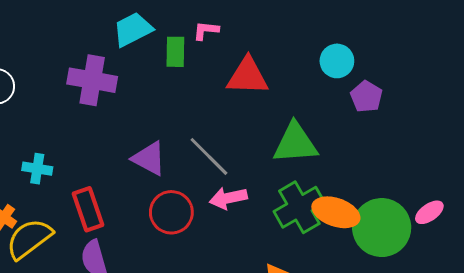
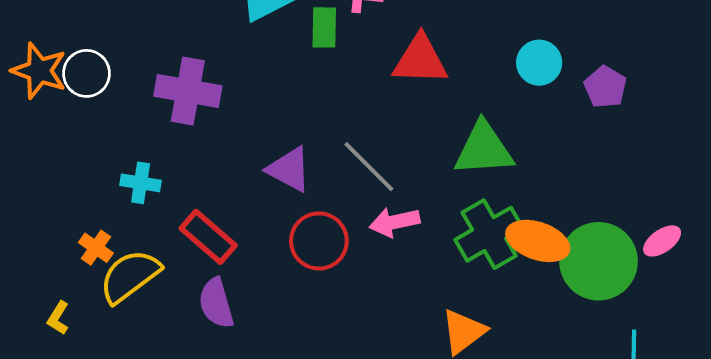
cyan circle: (337, 61) -> (539, 63), moved
purple cross: (92, 80) -> (188, 91), moved
purple pentagon: (366, 96) -> (605, 87), moved
red rectangle: (88, 209) -> (208, 237), turned -30

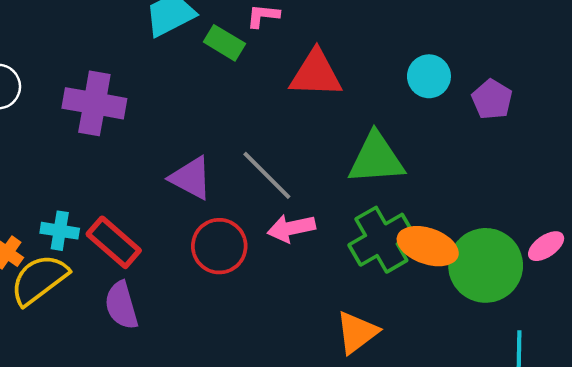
green rectangle: (324, 27) -> (224, 43), turned -60
cyan cross: (141, 183) -> (60, 231), moved

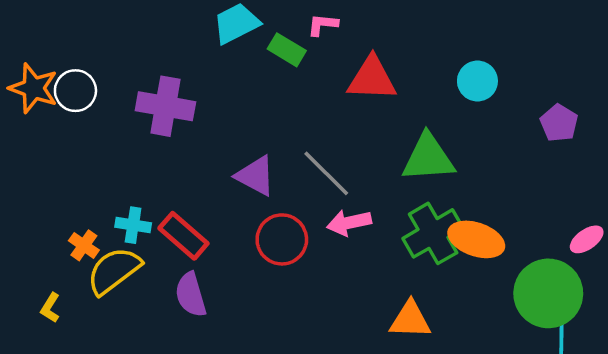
purple pentagon: (492, 99) -> (559, 123), moved
green circle: (486, 265) -> (548, 293), moved
orange triangle: (357, 332) -> (410, 320), turned 39

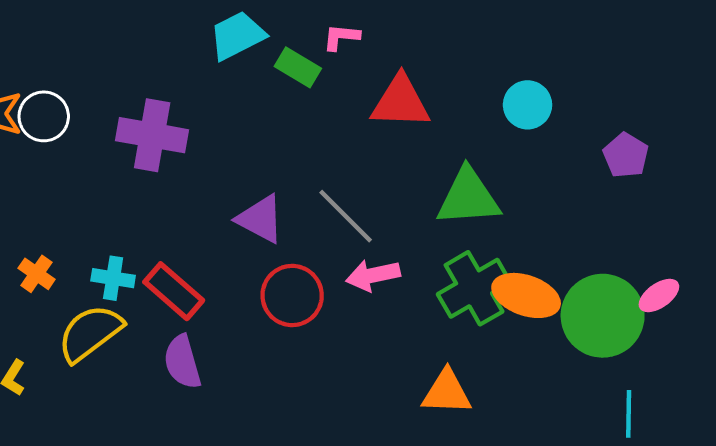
orange cross: (84, 245) -> (37, 274), moved
green circle: (548, 293) -> (603, 316), moved

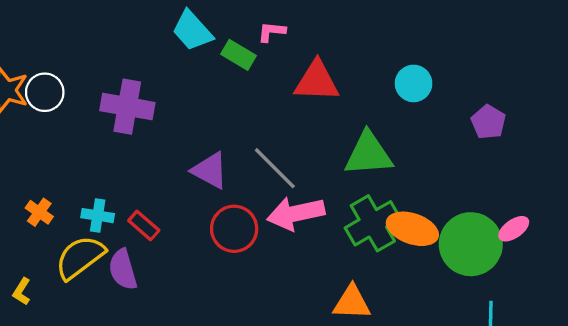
cyan trapezoid: (237, 36) -> (192, 31), turned -105
pink arrow: (373, 275) -> (296, 213), size x1.4
red rectangle: (174, 291) -> (144, 225), size x0.7
purple semicircle: (182, 362) -> (123, 270), moved

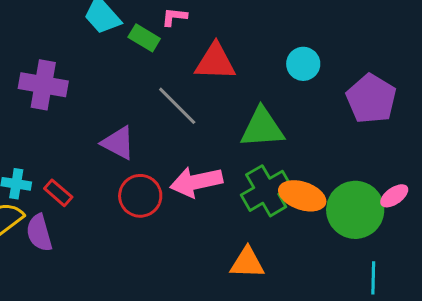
purple pentagon: (488, 122) -> (371, 99), size x1.6
gray line: (275, 168) -> (177, 106), moved

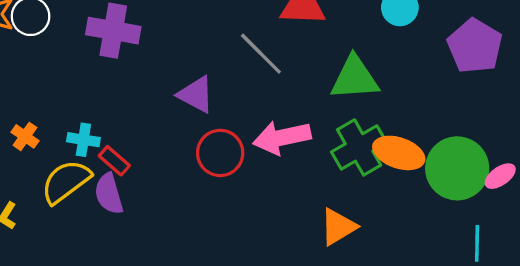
red rectangle: (58, 193) -> (114, 161), moved
pink ellipse: (394, 196) -> (500, 176), moved
orange triangle: (247, 263) -> (338, 227), turned -33

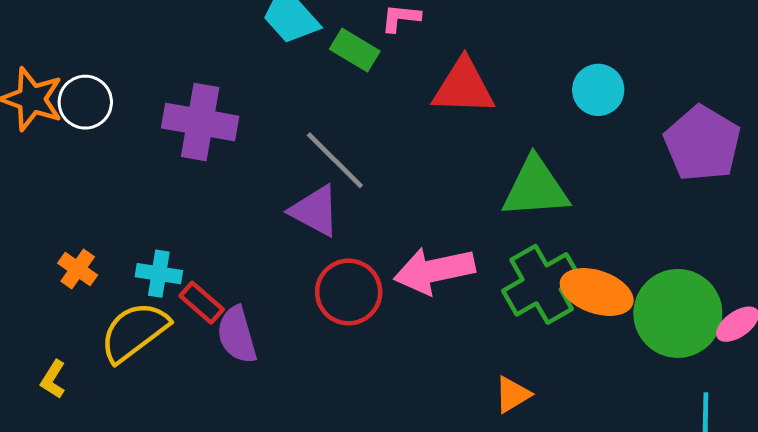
gray line: (261, 54) -> (335, 160), moved
purple semicircle: (109, 194) -> (237, 335), moved
orange triangle: (338, 227) -> (512, 395), size x0.7

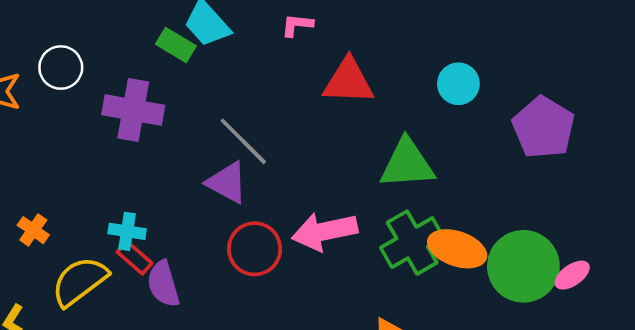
green rectangle: (355, 50) -> (176, 45), moved
white circle: (85, 102) -> (61, 68), moved
cyan cross: (159, 274) -> (127, 231), moved

